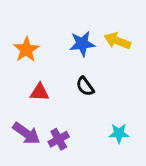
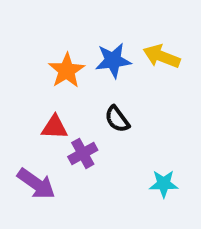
orange star: (26, 50) -> (67, 71), moved
purple cross: (59, 139) -> (83, 153), moved

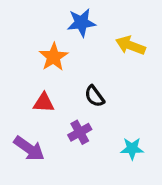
blue star: (113, 60) -> (81, 23), moved
purple cross: (83, 153) -> (80, 132), moved

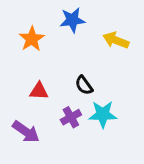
orange star: (54, 57) -> (32, 39), moved
cyan star: (132, 149) -> (103, 114), moved, size x1.4

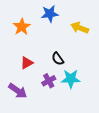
red triangle: (39, 91) -> (27, 63), turned -32

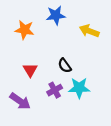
orange star: (22, 27) -> (25, 30), turned -30
red triangle: (27, 63) -> (30, 70), turned -32

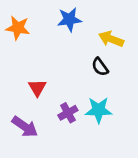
orange star: (25, 30) -> (18, 28), moved
black semicircle: (65, 66) -> (100, 67), moved

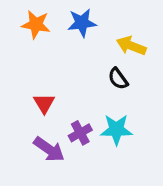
orange star: (18, 28) -> (36, 24), moved
purple arrow: (25, 127) -> (49, 149), moved

